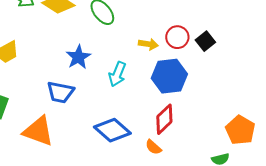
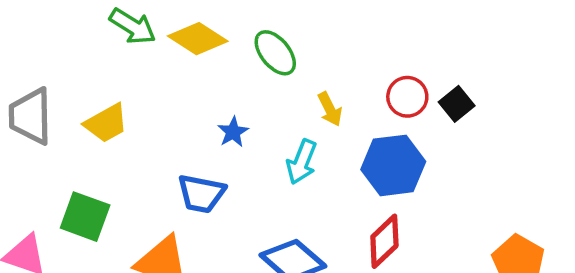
yellow arrow: (148, 44) -> (330, 109), moved, turned 54
blue star: (78, 57) -> (233, 132), size x0.7

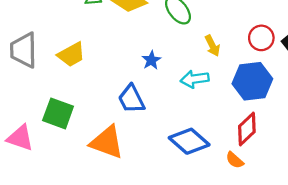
cyan arrow: (302, 162) -> (195, 79), turned 60
blue trapezoid: (201, 194) -> (131, 99), turned 52

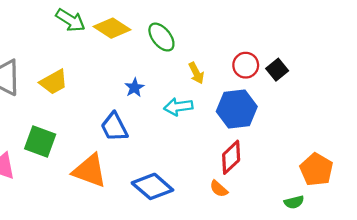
blue diamond: (189, 141) -> (152, 186), moved

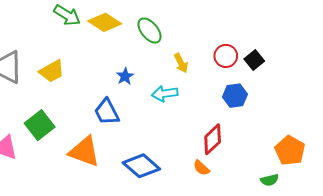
blue hexagon: (237, 109) -> (235, 96), moved, size x0.7
green square: (40, 142) -> (40, 125), turned 32

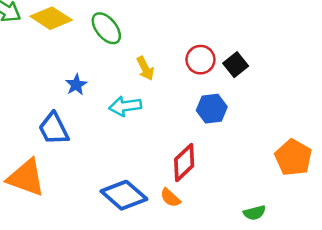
orange pentagon: (290, 151) -> (293, 158), moved
blue diamond: (141, 166) -> (124, 195), moved

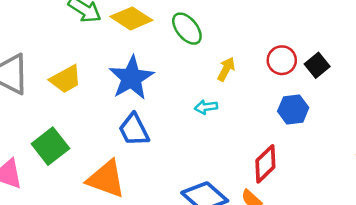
yellow arrow: (145, 68) -> (226, 69), turned -125
blue star: (76, 85) -> (131, 78), moved, size x2.0
cyan arrow: (125, 106) -> (206, 107), size x0.7

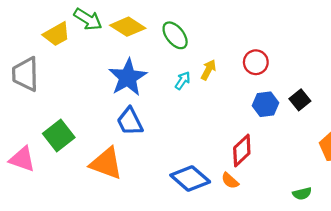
black square: (317, 65) -> (300, 100), moved
yellow trapezoid: (66, 79) -> (57, 34), moved
cyan arrow: (206, 107) -> (183, 81), moved, turned 132

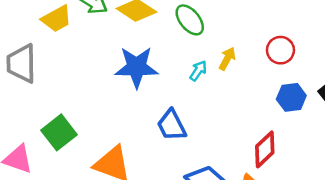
blue star: (128, 77) -> (136, 67), turned 30
blue trapezoid: (130, 121) -> (172, 125), moved

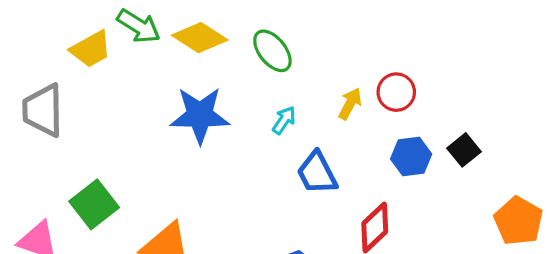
yellow arrow: (227, 59) -> (350, 104), moved
blue trapezoid: (172, 125) -> (317, 173), moved

